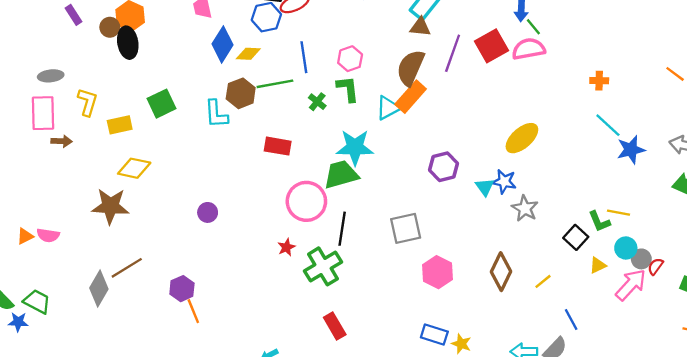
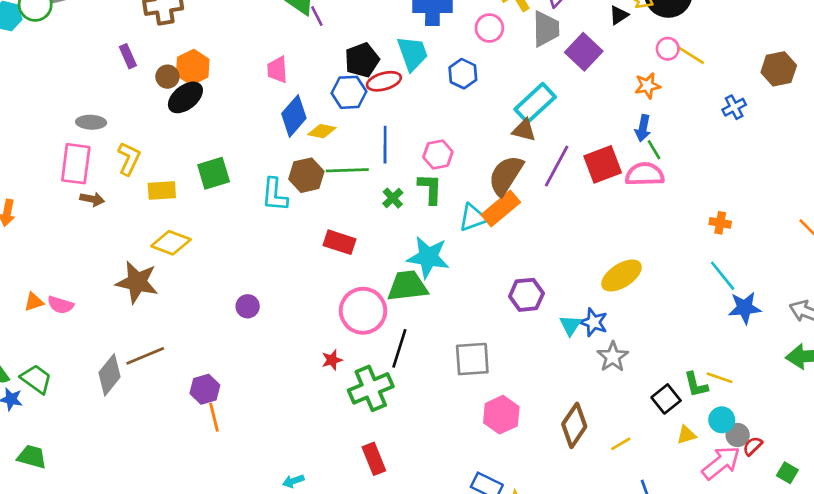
black ellipse: (128, 43) -> (185, 97), turned 52

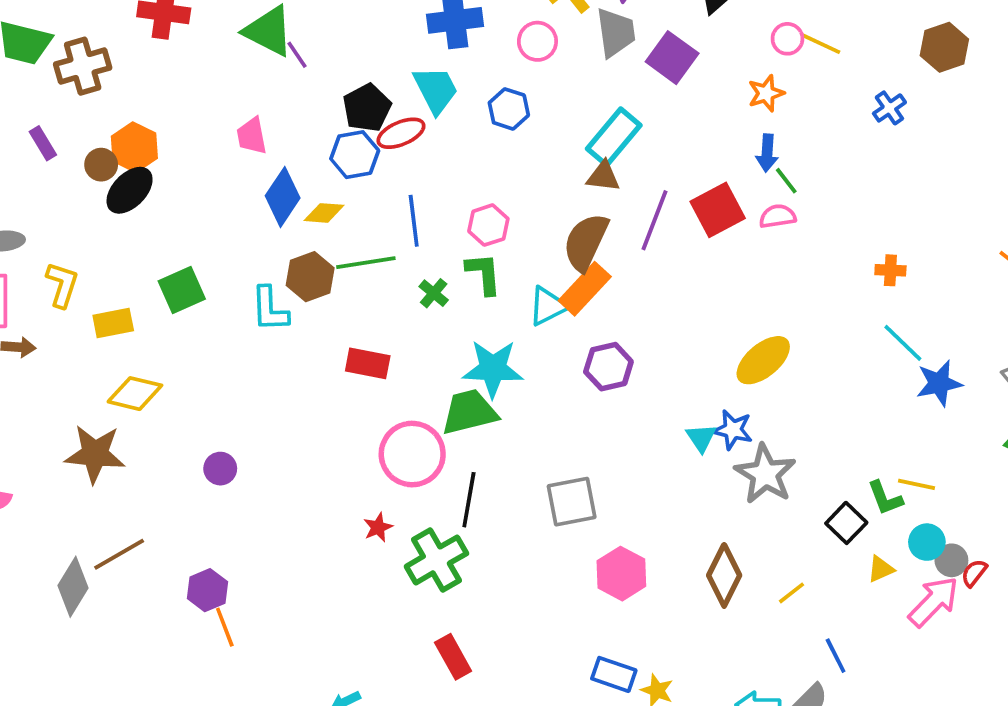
pink semicircle: (645, 174) -> (778, 216), size x0.7
purple hexagon: (526, 295) -> (608, 367), moved
purple circle: (248, 306) -> (220, 469), moved
gray star: (613, 357) -> (765, 474), size x1.4

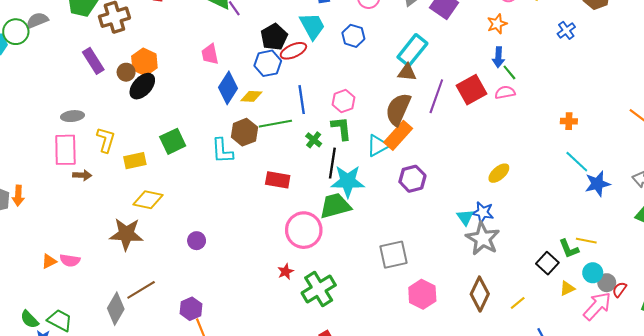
purple rectangle: (43, 143) -> (93, 61), size x1.4
yellow ellipse: (763, 360) -> (499, 173), size x0.7
gray star: (765, 474) -> (483, 239), moved
black line: (469, 500) -> (332, 163), moved

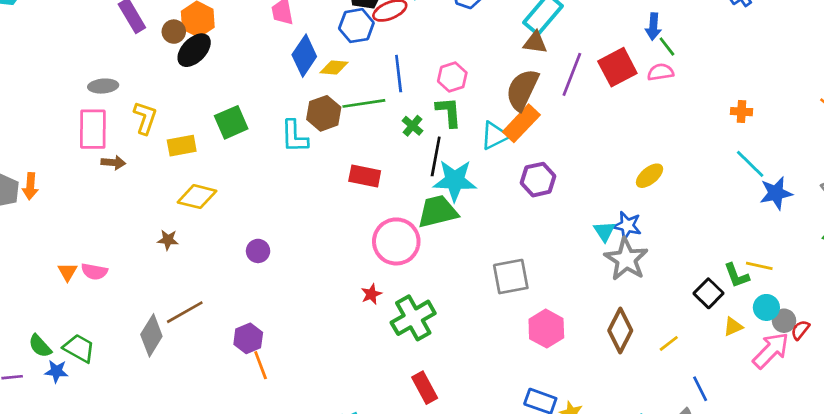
brown star: (126, 234) -> (168, 240), size x0.5
orange triangle: (49, 261) -> (67, 272), turned -35

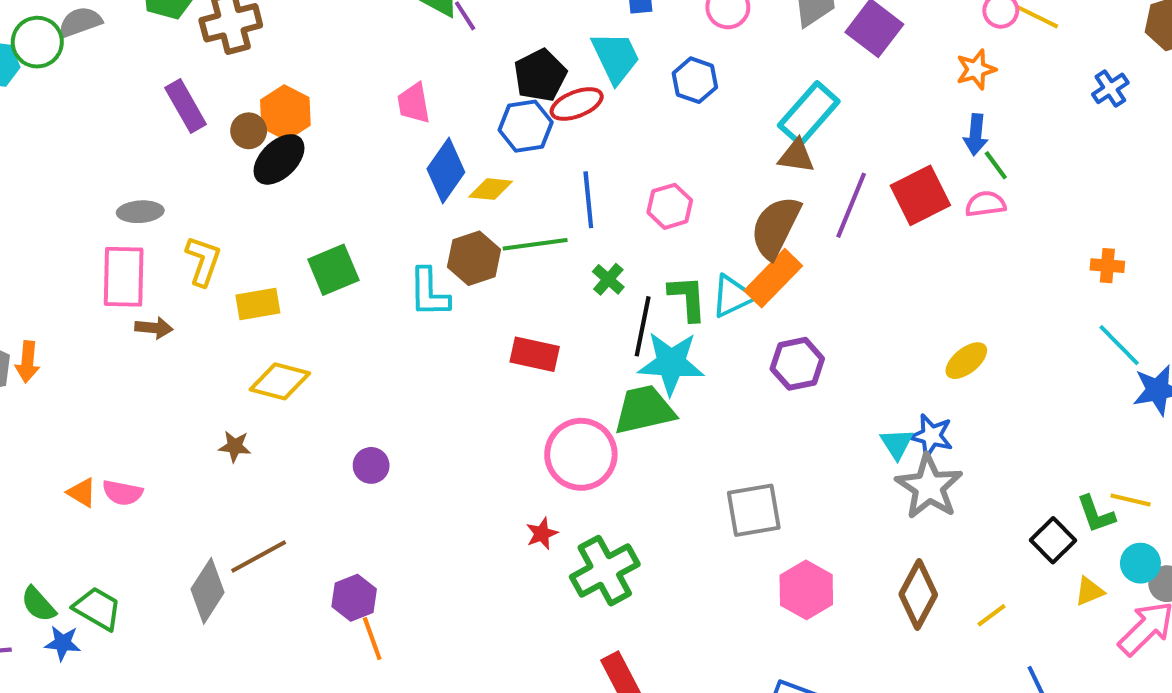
green L-shape: (449, 112) -> (688, 298), moved
orange triangle: (67, 272) -> (82, 492), turned -30

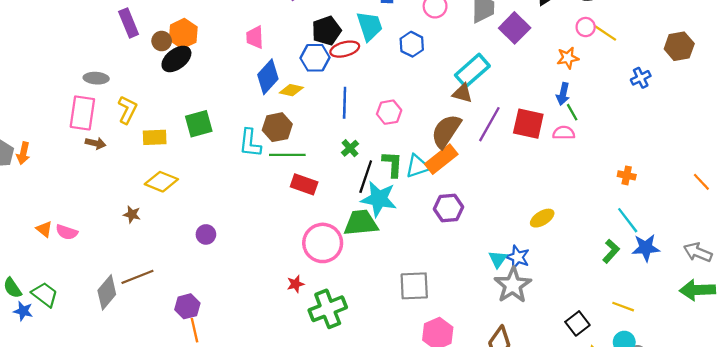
red square: (920, 195) -> (528, 124), turned 32
green line: (535, 244) -> (287, 155), moved
green L-shape: (1096, 514) -> (611, 251), moved, turned -125

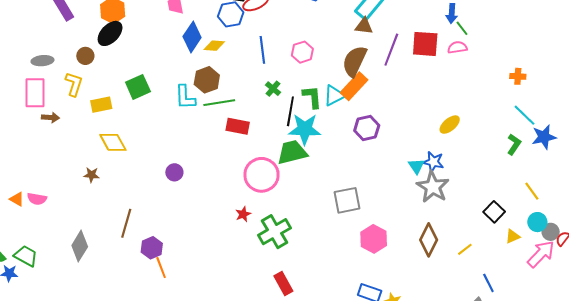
brown circle: (162, 41) -> (85, 56), moved
yellow diamond: (161, 182) -> (113, 142), turned 48
purple circle: (206, 234) -> (174, 172), moved
brown line: (137, 277) -> (126, 223), moved, turned -44
yellow line: (623, 307) -> (532, 191), turned 42

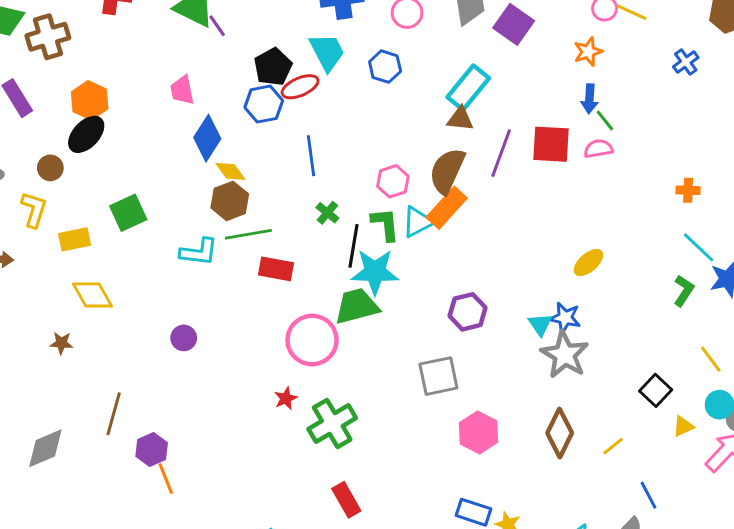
yellow diamond: (214, 46) -> (230, 171), moved, turned 50
pink hexagon: (302, 52) -> (393, 181), moved
cyan L-shape: (185, 97) -> (199, 252), moved, turned -80
purple hexagon: (367, 128) -> (468, 312), moved
gray diamond: (80, 246) -> (45, 448), turned 36

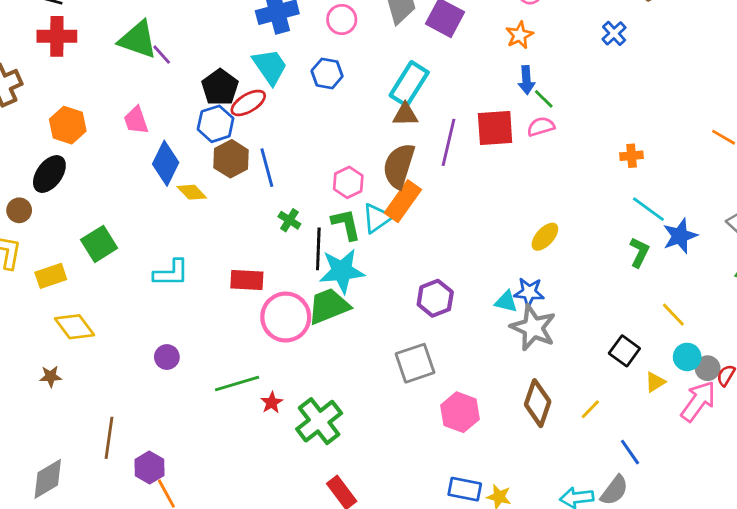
orange hexagon: (90, 100) -> (68, 125), moved
brown hexagon: (230, 201) -> (231, 159), moved
green line: (248, 234) -> (237, 384), moved
cyan triangle: (540, 324) -> (506, 302), turned -35
pink circle: (312, 340) -> (286, 317), moved

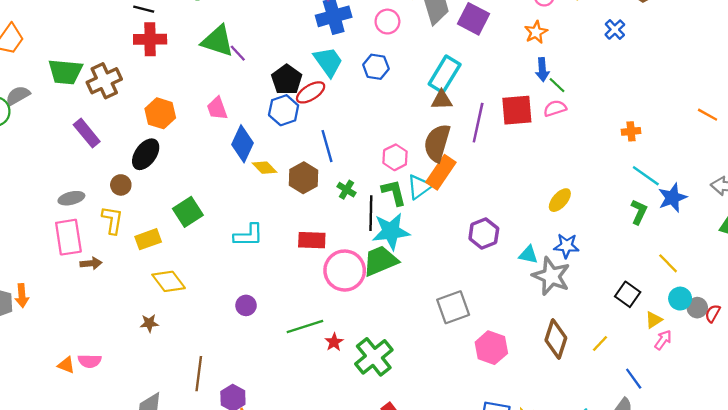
brown hexagon: (231, 159) -> (304, 178), moved
blue star: (529, 292) -> (566, 246), moved
purple hexagon: (435, 298) -> (484, 234), moved
pink arrow: (698, 401) -> (663, 340), moved, size x0.6

